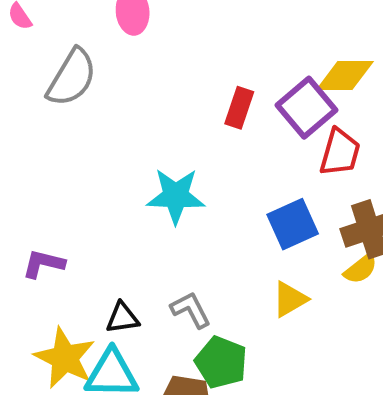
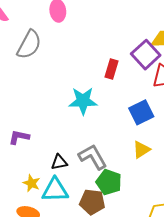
red rectangle: (239, 108) -> (111, 69), moved
gray L-shape: (191, 310) -> (93, 157), size x1.4
yellow star: (65, 358) -> (32, 183), size x0.6

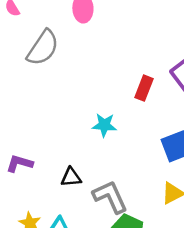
cyan star: (83, 101) -> (104, 125), size x0.7
black triangle: (59, 162) -> (71, 177), moved

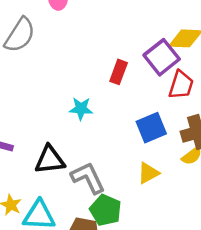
black triangle: (71, 177) -> (50, 160), size x1.5

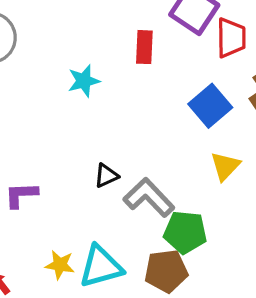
cyan star: (81, 109) -> (84, 81), moved
black triangle: (50, 160) -> (106, 176), moved, size x0.6

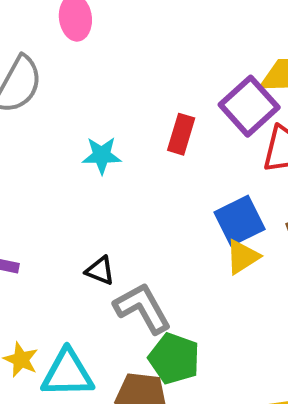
yellow triangle: (225, 166) -> (242, 257), moved
black triangle: (106, 176) -> (100, 271), turned 32

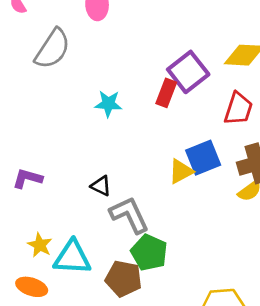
purple square: (249, 106) -> (188, 72), moved
yellow triangle: (242, 257) -> (181, 171), moved

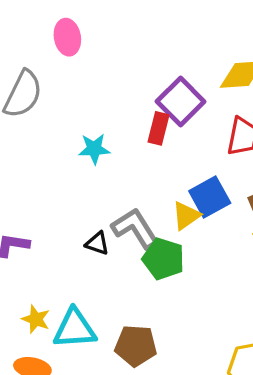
gray L-shape: (129, 215) -> (135, 228), moved
green pentagon: (149, 253) -> (163, 259), moved

